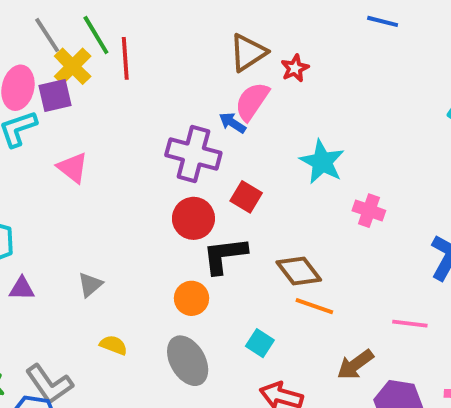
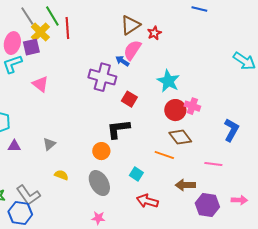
red circle: (193, 218) -> (175, 110), moved
brown diamond: (299, 271) -> (180, 137), moved
brown arrow: (355, 365) -> (185, 185), turned 36

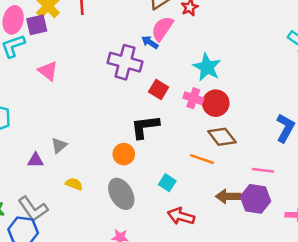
pink cross: (192, 106) -> (193, 98), moved
purple triangle: (14, 146) -> (36, 160), moved
purple hexagon: (207, 205) -> (256, 199), moved

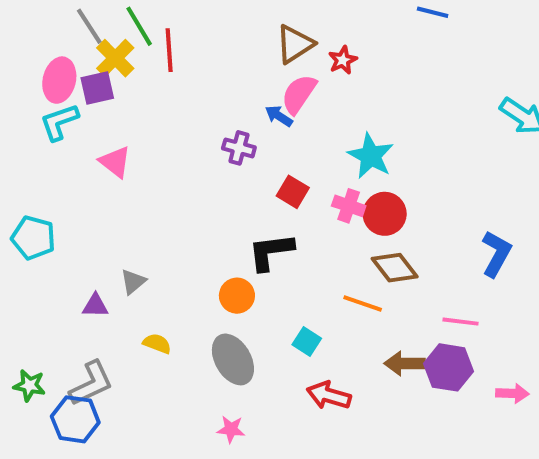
purple cross: (125, 62) -> (239, 148), size x0.6
gray L-shape: (33, 209) -> (91, 383), turned -80

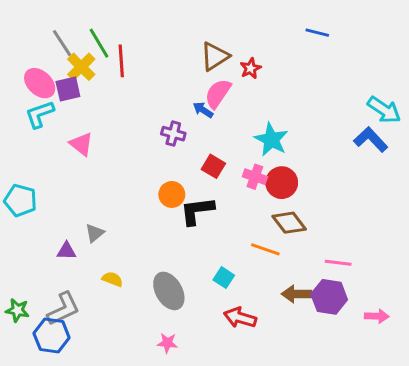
pink ellipse: (59, 80) -> (40, 83), turned -60
blue L-shape: (496, 254) -> (371, 140), moved, turned -72
orange circle: (237, 296) -> (172, 194), moved

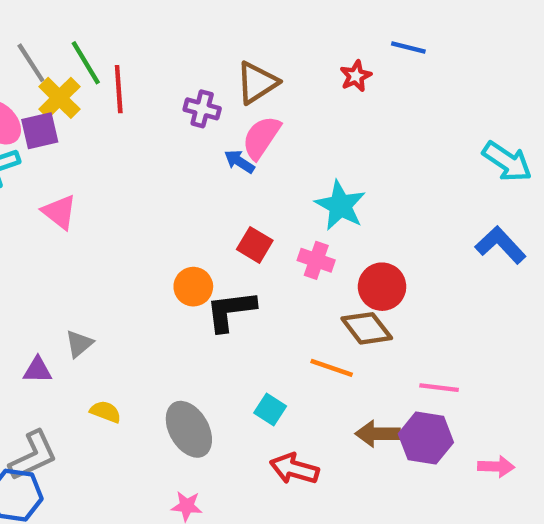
red star: (250, 68) -> (356, 76), moved
purple cross: (173, 134) -> (202, 109), moved
blue L-shape: (371, 140) -> (501, 245), moved
red circle: (282, 183) -> (382, 287), moved

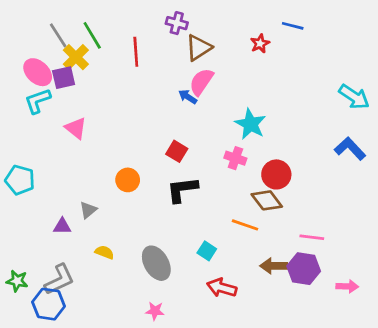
red line: (119, 89) -> (136, 52), moved
purple cross: (202, 109) -> (177, 23), moved
red square: (255, 245) -> (177, 151), moved
orange circle: (193, 287) -> (128, 180), moved

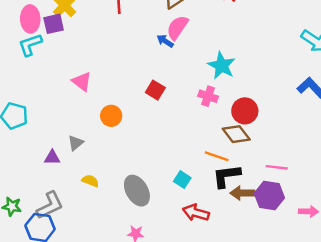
pink ellipse: (38, 72) -> (30, 19), turned 45
pink triangle: (76, 128) -> (82, 81), moved
black L-shape: (182, 189) -> (226, 176), moved

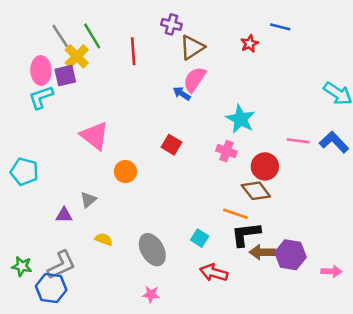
pink triangle: (82, 81) -> (95, 136), size x1.4
pink line: (277, 167) -> (298, 141), moved

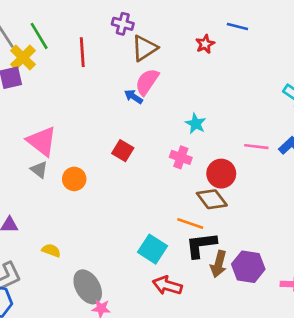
cyan star: (241, 119) -> (196, 124), size x0.7
gray triangle: (88, 200) -> (39, 170), moved, turned -42
cyan square: (200, 238) -> (152, 249), size x1.5
gray ellipse: (152, 250) -> (88, 287), moved
brown arrow: (262, 252) -> (219, 264), turned -75

